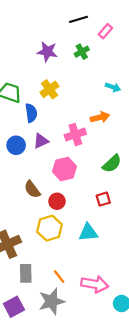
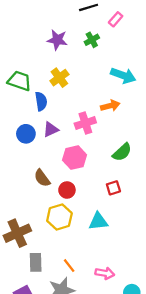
cyan arrow: (113, 87) -> (123, 75), size x1.6
pink arrow: (95, 284) -> (105, 273), size x0.7

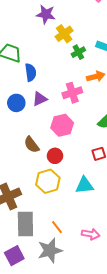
green cross: (92, 40) -> (78, 52), moved
yellow cross: (59, 78) -> (64, 34), moved
gray rectangle: (36, 262) -> (25, 224), size x1.4

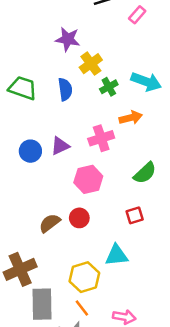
blue semicircle: (31, 72) -> (65, 89), moved
brown semicircle: (32, 145) -> (50, 223), moved, turned 90
yellow hexagon: (48, 181) -> (84, 277), moved

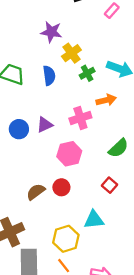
red square: (135, 215) -> (110, 185), turned -32

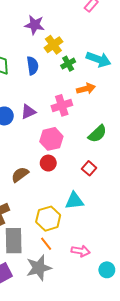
red circle: (61, 187) -> (48, 163), moved

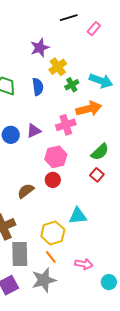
purple star: (35, 25) -> (40, 48), turned -30
orange arrow: (86, 89) -> (89, 109), size x1.4
red square: (89, 168) -> (97, 175), moved

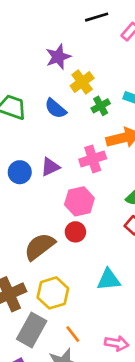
blue semicircle: (38, 87) -> (56, 109), turned 138
brown semicircle: (26, 191) -> (40, 246), size x1.4
yellow hexagon: (53, 233) -> (53, 293), moved
gray rectangle: (20, 254) -> (32, 330), turned 30

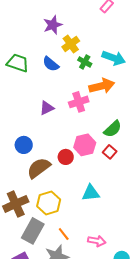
green cross: (101, 106) -> (85, 62), turned -32
blue circle: (20, 172) -> (24, 145), moved
pink hexagon: (79, 201) -> (85, 145), moved

